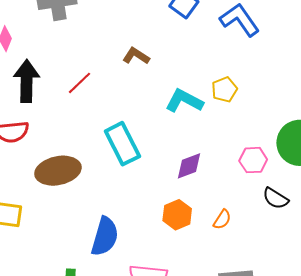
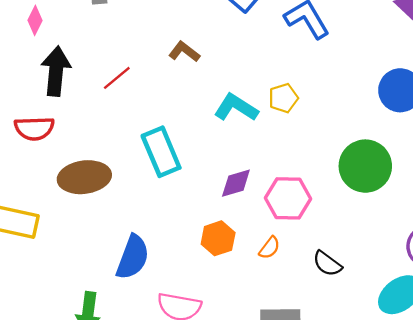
pink hexagon: (253, 160) -> (288, 198), moved, size x1.4
black semicircle: (276, 198) -> (327, 264), moved

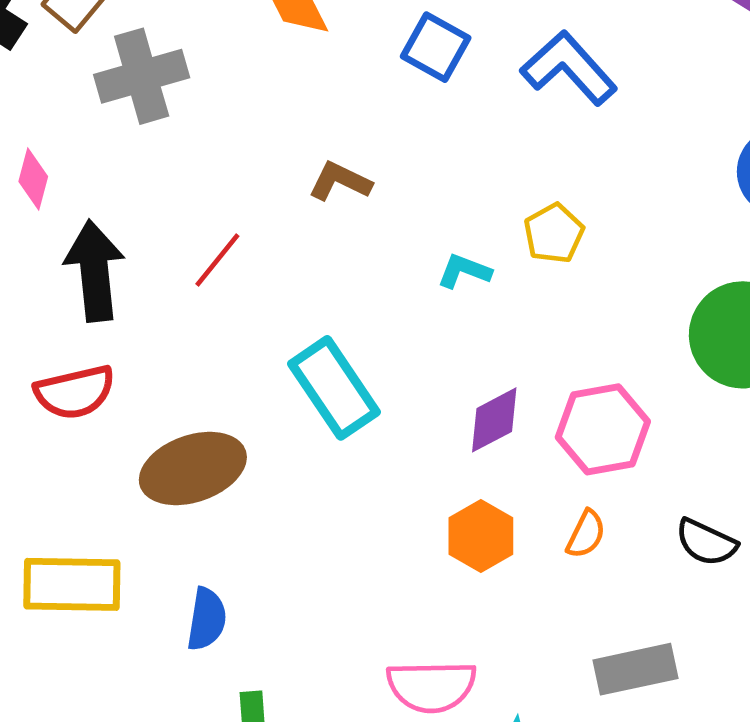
cyan L-shape: (236, 108) -> (464, 271), size x0.6
blue semicircle: (133, 257) -> (207, 619), moved, size x0.7

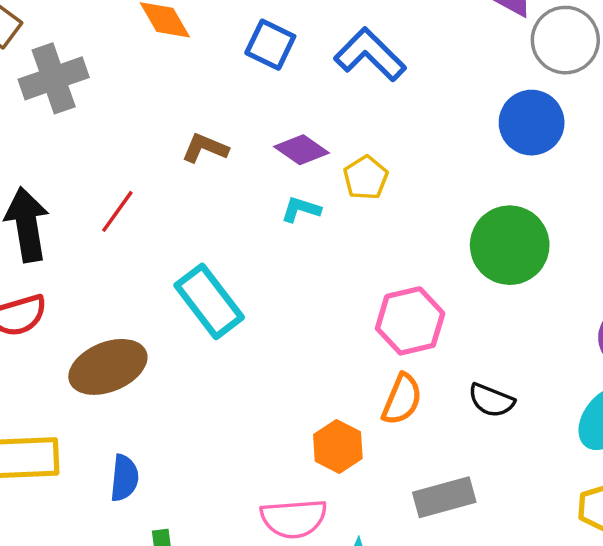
purple diamond: (494, 420) -> (302, 150), moved, turned 66
orange semicircle: (586, 534) -> (402, 399), size x1.4
orange hexagon: (481, 536) -> (338, 446), moved

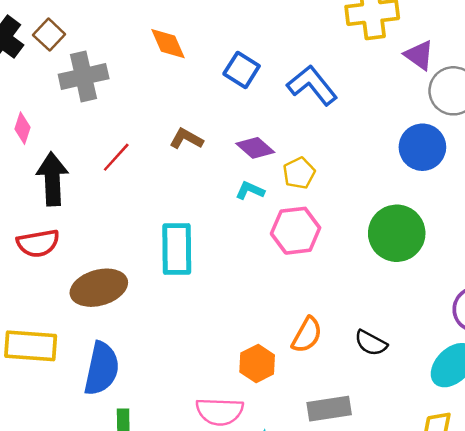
red line: (117, 211) -> (116, 157), moved
cyan rectangle: (209, 301) -> (177, 249), turned 30
pink hexagon: (410, 321) -> (296, 231), moved
blue semicircle: (124, 478) -> (102, 369), size x1.6

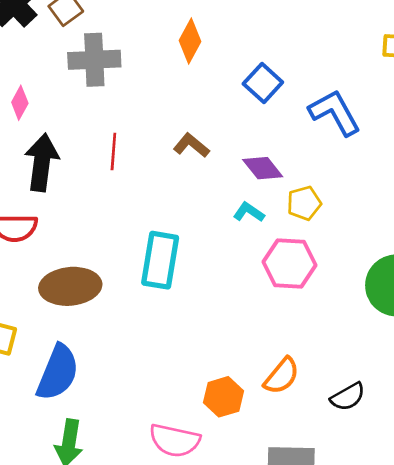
orange diamond: (168, 44) -> (190, 41), turned 42
red line: (116, 157) -> (113, 151), turned -48
black semicircle: (371, 343) -> (348, 397), turned -68

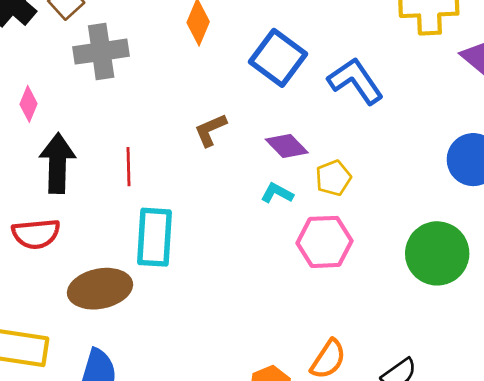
blue square: (263, 83) -> (278, 58), size x1.4
brown L-shape: (191, 145) -> (210, 130), turned -57
red line: (113, 151) -> (129, 167), moved
cyan rectangle: (160, 260) -> (154, 237), moved

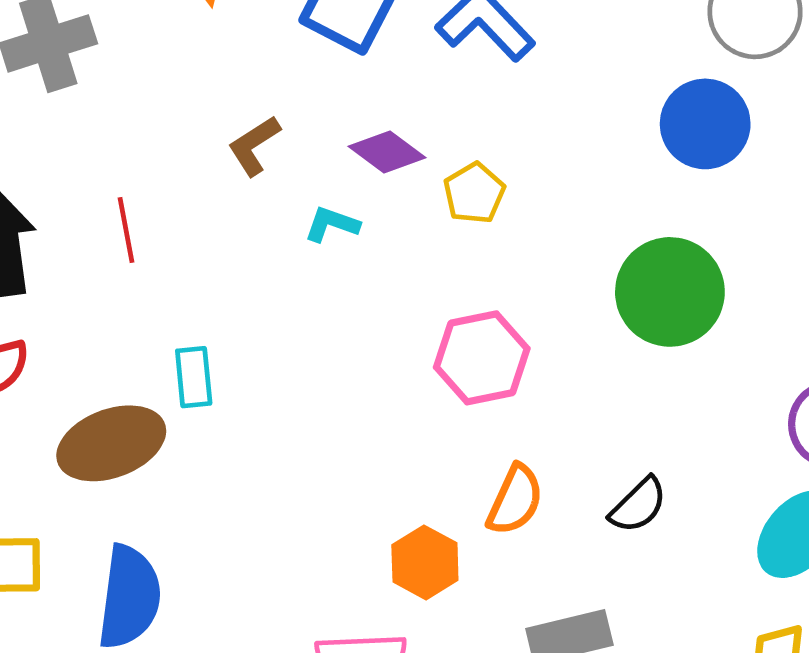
cyan L-shape: (277, 193) -> (332, 224), moved
cyan rectangle: (154, 237) -> (194, 377), moved, size x0.6
pink hexagon: (325, 242) -> (482, 358), moved

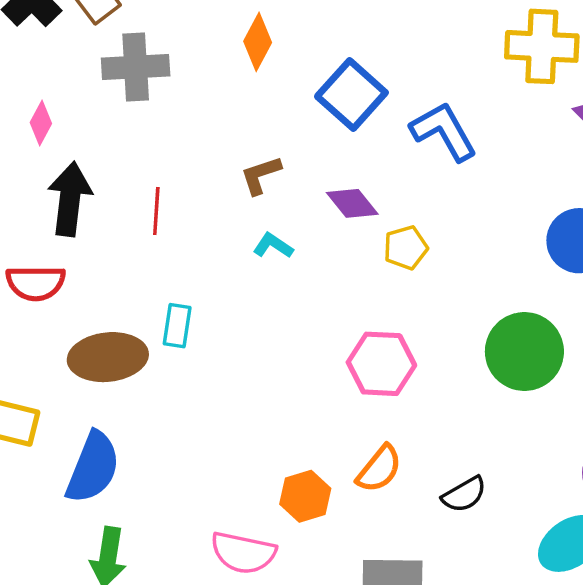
cyan L-shape: (332, 224) -> (273, 246), moved

